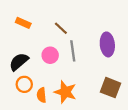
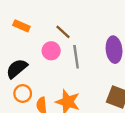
pink circle: (50, 55) -> (51, 51), moved

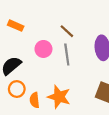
brown line: (63, 32) -> (67, 31), moved

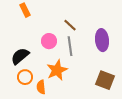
orange rectangle: (16, 26) -> (25, 10), moved, turned 40
orange star: (59, 97) -> (57, 70), moved, turned 30

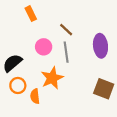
orange rectangle: (25, 10) -> (31, 14), moved

